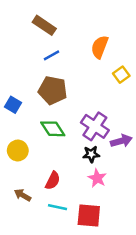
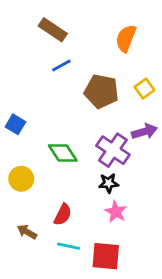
orange semicircle: (100, 47) -> (126, 38), moved
brown pentagon: (53, 90) -> (101, 91), moved
purple arrow: (121, 141) -> (144, 131), moved

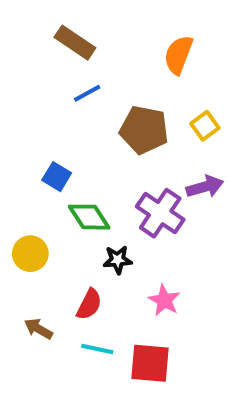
blue square: (15, 124) -> (57, 177), moved
black star: (109, 183) -> (118, 260), moved

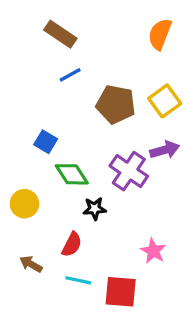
orange semicircle: (178, 55) -> (160, 34), moved
yellow square: (205, 126) -> (165, 101), size x1.4
pink star: (164, 300) -> (153, 251), moved

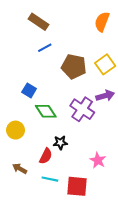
black star: (95, 209) -> (60, 143), moved

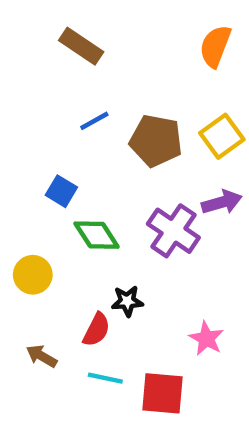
blue line: (45, 48) -> (94, 121), moved

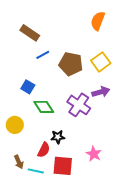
brown rectangle: (81, 46) -> (30, 33), moved
brown arrow: (42, 356) -> (19, 162), turned -144
cyan line: (105, 378) -> (36, 171), moved
red square: (162, 393) -> (63, 166), moved

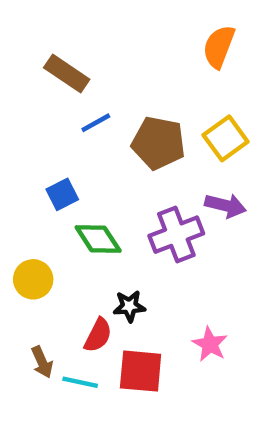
blue square: (28, 87) -> (62, 194), turned 32
purple arrow: (101, 92) -> (226, 205), turned 30
purple cross: (79, 105) -> (176, 235), turned 35

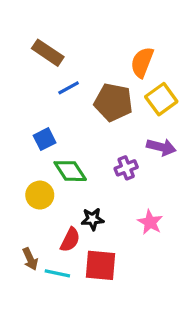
orange semicircle: (219, 47) -> (142, 62), moved
purple cross: (176, 235) -> (126, 168), size x0.6
yellow circle: (33, 279) -> (40, 195), moved
pink star: (210, 344) -> (150, 222), moved

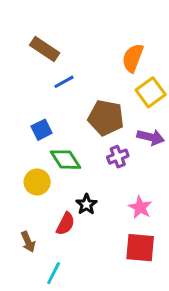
brown pentagon: (113, 102) -> (106, 118), moved
black star: (93, 219) -> (86, 204), turned -30
red square: (101, 265) -> (140, 248), moved
cyan line: (57, 273) -> (54, 273), moved, turned -75

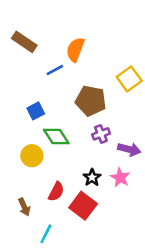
brown rectangle: (45, 49) -> (24, 42), moved
orange semicircle: (133, 58) -> (75, 50), moved
purple arrow: (151, 137) -> (129, 149), moved
black star: (86, 204) -> (92, 177), moved
red square: (140, 248) -> (83, 206), moved, turned 32

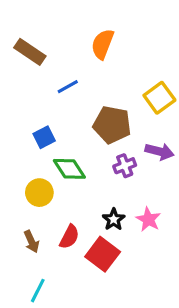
orange semicircle: (75, 50) -> (103, 44), moved
purple arrow: (129, 149) -> (159, 151), moved
brown arrow: (24, 207) -> (31, 242), moved
cyan line: (46, 234) -> (38, 291), moved

